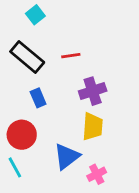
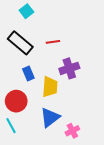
yellow trapezoid: (93, 126) -> (50, 87), moved

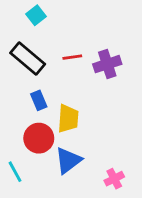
purple cross: (69, 68) -> (107, 64), moved
red circle: (16, 101) -> (39, 138), moved
pink cross: (72, 131) -> (114, 179), moved

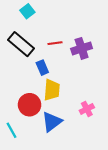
blue rectangle: (39, 100) -> (42, 68), moved
pink cross: (114, 179) -> (87, 109), moved

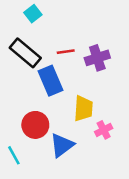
blue rectangle: (42, 68) -> (51, 81), size x1.6
yellow trapezoid: (52, 90) -> (83, 108), moved

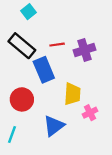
red circle: (35, 125) -> (22, 99), moved
cyan line: (14, 155) -> (12, 135), turned 49

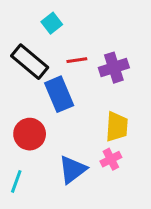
cyan square: (28, 12) -> (52, 23), moved
yellow trapezoid: (72, 94) -> (117, 127), moved
pink cross: (90, 113) -> (111, 159), moved

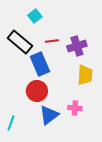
yellow trapezoid: (117, 127) -> (85, 75), moved
red circle: (30, 134) -> (37, 91), moved
pink cross: (111, 159) -> (75, 108), turned 32

